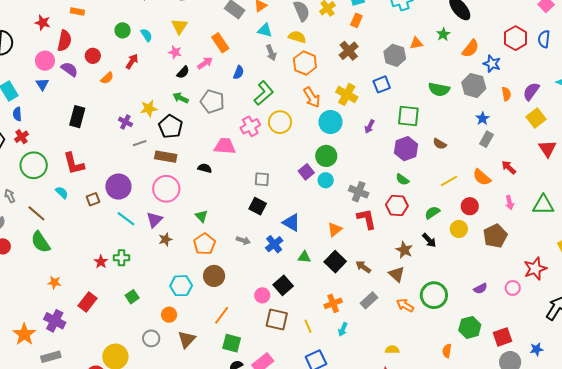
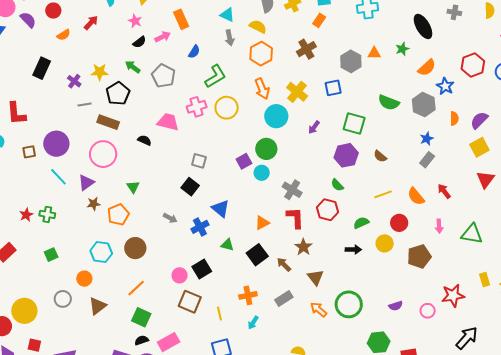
black rectangle: (77, 117) -> (42, 68), moved
black arrow: (429, 240) -> (353, 250), turned -56
orange pentagon: (204, 244) -> (118, 215), moved
brown star: (404, 250) -> (303, 247), moved

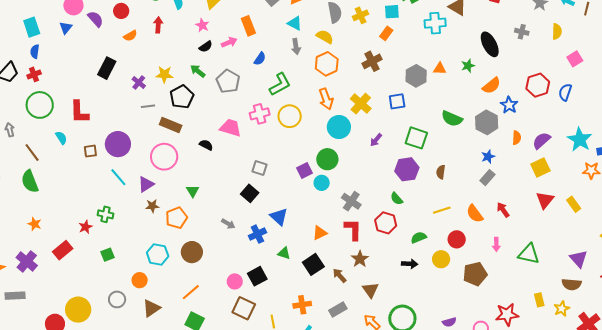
red arrow: (91, 23) -> (158, 25), turned -42
brown semicircle: (380, 156) -> (441, 172), turned 56
red star: (26, 215) -> (85, 227), moved

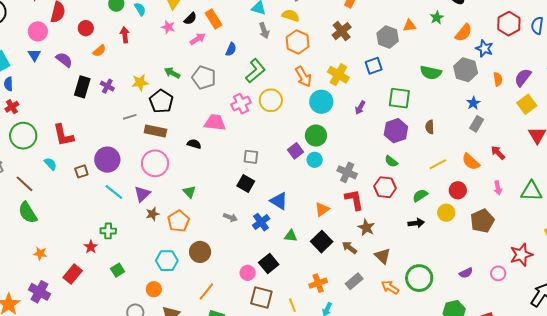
purple semicircle: (95, 19) -> (64, 60), moved
black semicircle: (206, 47) -> (190, 19), moved
purple cross: (139, 83) -> (107, 86), moved

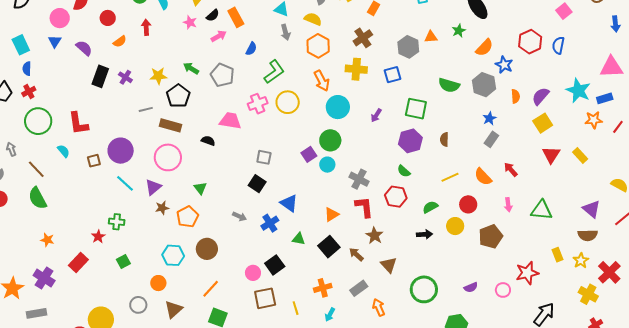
yellow cross: (338, 75) -> (356, 69), moved, turned -30
orange arrow: (390, 287) -> (379, 307), moved, turned 30
brown square: (261, 297) -> (265, 298), turned -30

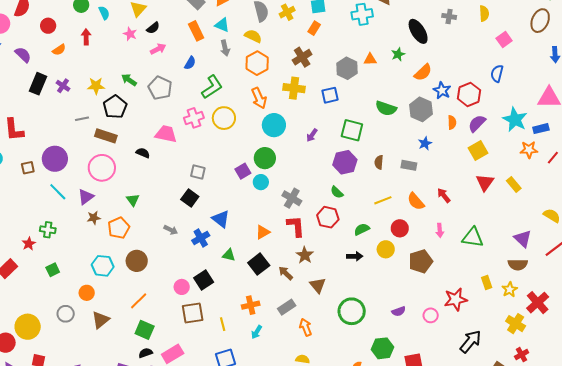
orange rectangle: (236, 17) -> (196, 31), moved
red hexagon: (530, 42) -> (469, 94), moved
gray rectangle: (491, 139) -> (409, 165), moved, turned 63

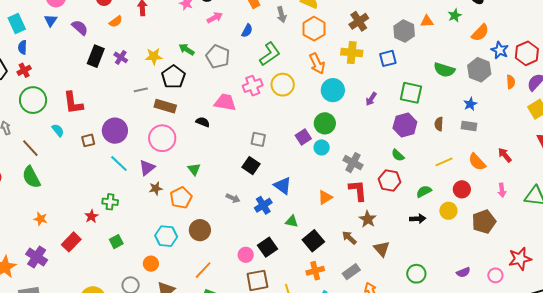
blue star: (425, 143) -> (470, 104), moved
black square: (259, 264) -> (313, 241), moved
green circle: (352, 311) -> (416, 274), size x0.7

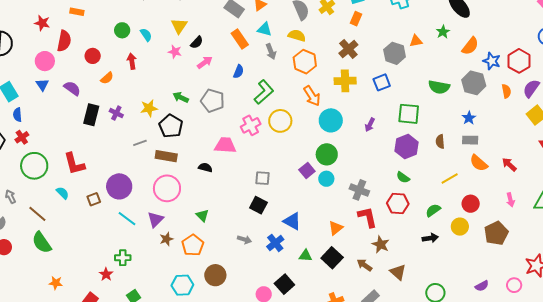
orange semicircle: (477, 162) -> (479, 163), moved
black square: (313, 241) -> (332, 258), moved

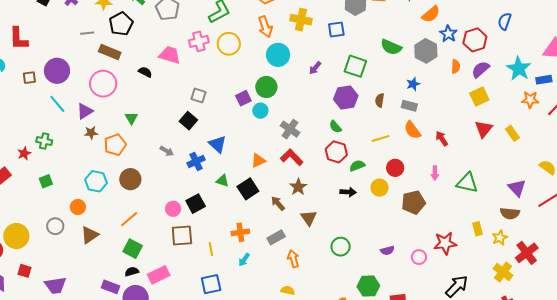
red hexagon: (398, 203) -> (336, 152), moved
red L-shape: (367, 217) -> (292, 157), turned -45

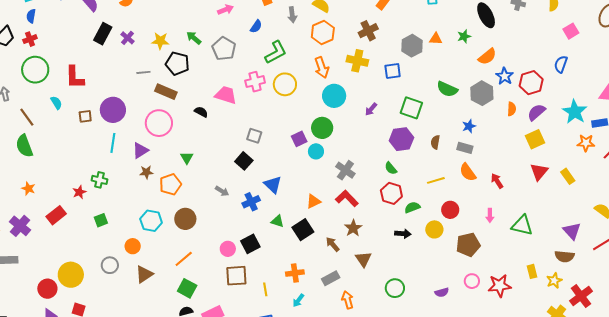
black pentagon: (121, 24) -> (177, 63), turned -30
cyan line: (57, 104) -> (113, 143), turned 48
pink circle: (419, 257) -> (472, 281), moved

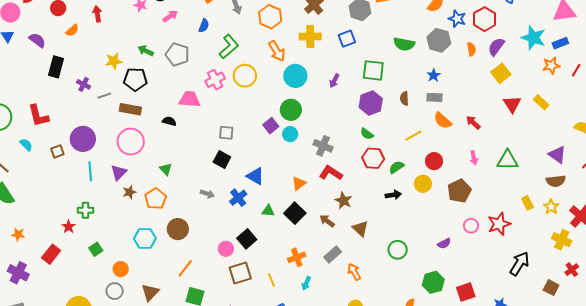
purple cross: (127, 38) -> (84, 84), moved
orange circle: (133, 246) -> (121, 269), moved

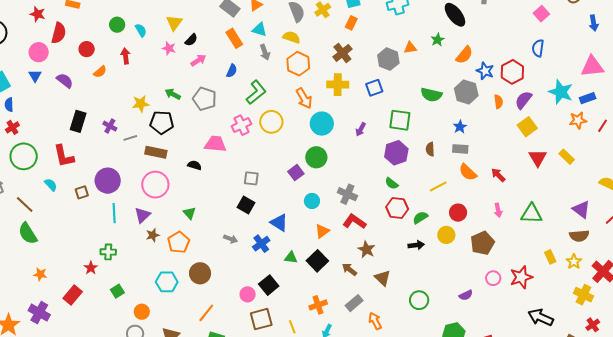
black rectangle: (56, 67) -> (78, 121), moved
cyan circle: (290, 134) -> (312, 201), moved
black arrow: (520, 264) -> (541, 317), turned -100

